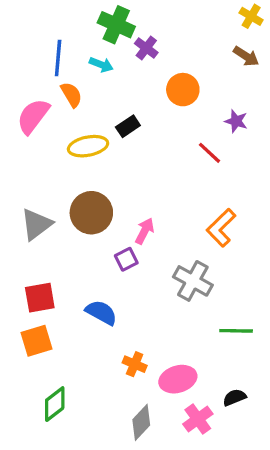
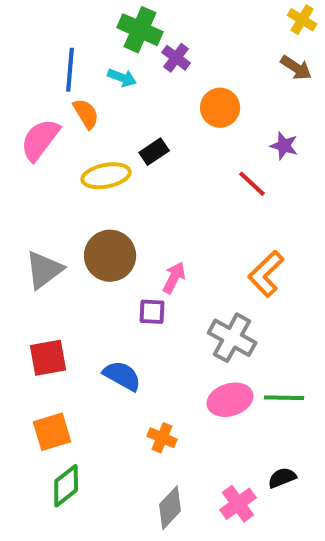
purple square: (126, 259) -> (152, 312), turned 30
orange square: (36, 341) -> (52, 432), moved
pink ellipse: (178, 379) -> (230, 400), moved

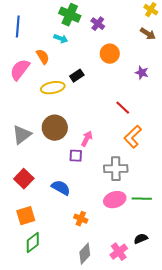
purple cross: (176, 58) -> (98, 24), moved
blue line: (70, 70) -> (18, 27), moved
red line: (252, 184) -> (123, 108), moved
gray cross: (232, 338) -> (116, 169), turned -30
red square: (48, 358) -> (24, 179), turned -36

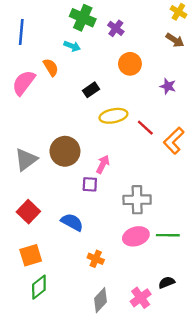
yellow ellipse: (53, 88) -> (113, 116), moved
orange L-shape: (133, 137) -> (174, 141), moved

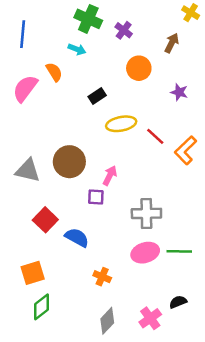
brown arrow: (175, 40) -> (172, 43), moved, turned -96
gray triangle: (26, 160) -> (28, 171), turned 50
red square: (28, 212) -> (45, 220), moved

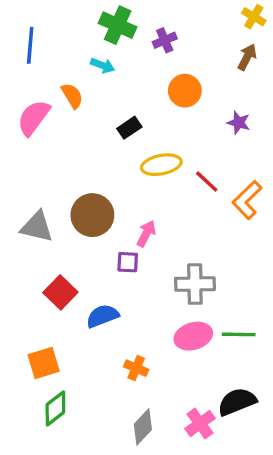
purple cross: (124, 30) -> (165, 40), turned 30
brown arrow: (172, 43) -> (247, 57), moved
blue semicircle: (77, 237) -> (102, 316), turned -50
black semicircle: (178, 302) -> (237, 402), size x1.6

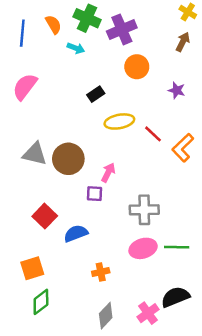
purple cross: (165, 40) -> (122, 29), size x1.6
orange semicircle: (72, 96) -> (53, 24), moved
gray triangle: (37, 227) -> (35, 154), moved
orange cross: (136, 368) -> (101, 272), turned -35

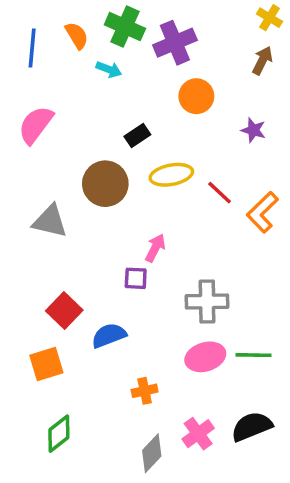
brown circle: (68, 159) -> (105, 184), moved
orange square: (32, 268) -> (46, 364), moved
pink cross: (148, 313) -> (198, 434), moved

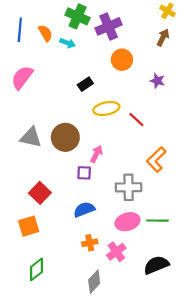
orange semicircle: (77, 36) -> (45, 33), moved
brown circle: (105, 184) -> (65, 137), moved
orange L-shape: (262, 212) -> (156, 160), moved
blue semicircle: (109, 335) -> (84, 209), moved
pink cross: (198, 434) -> (116, 252), moved

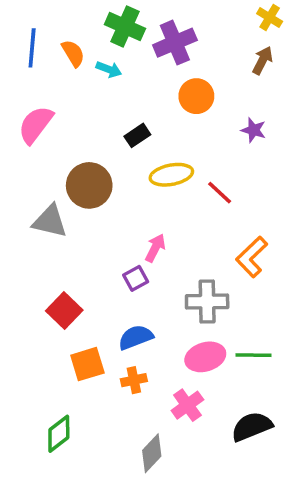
brown circle: (65, 137) -> (89, 185), moved
purple square: (84, 173) -> (136, 278), turned -32
orange square: (29, 226) -> (87, 364), moved
orange cross: (90, 243) -> (134, 380), moved

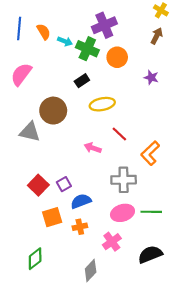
green cross: (125, 26) -> (87, 49), moved
red line: (220, 193) -> (119, 134), moved
pink arrow: (155, 248) -> (93, 148), turned -98
purple square: (136, 278) -> (64, 184), moved

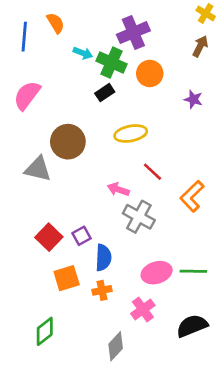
orange semicircle: (44, 32) -> (56, 23), moved
black rectangle: (82, 81) -> (105, 93), moved
gray cross: (124, 180) -> (139, 217), moved, turned 30
blue semicircle: (81, 201) -> (103, 258), turned 114

